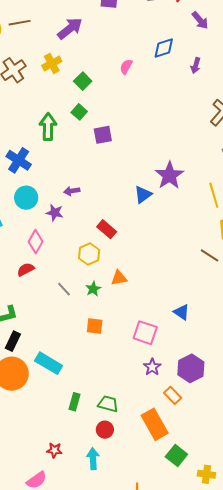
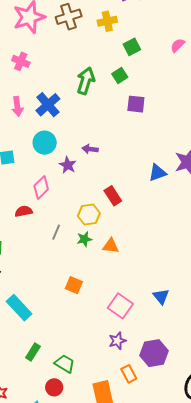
gray line: (64, 289) -> (56, 232), moved, turned 49
green star: (93, 289) -> (84, 239), moved

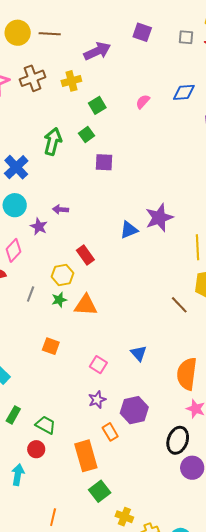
orange triangle: (111, 246) -> (86, 305), size x1.4
pink square: (120, 306) -> (98, 365), size x0.7

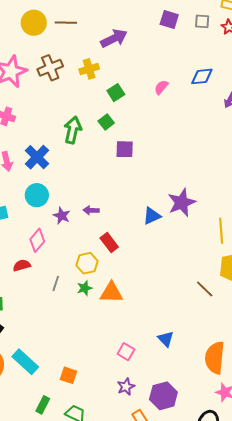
purple square: (142, 32) -> (169, 20), moved
purple arrow: (60, 209) -> (91, 210), moved
orange square: (51, 346) -> (69, 375), moved

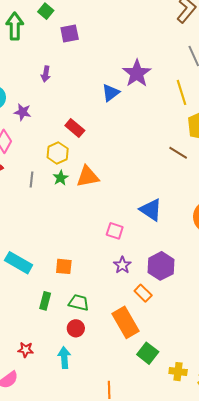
purple arrow: (91, 210) -> (46, 74), moved, turned -70
blue triangle: (166, 339) -> (151, 210), size x1.4

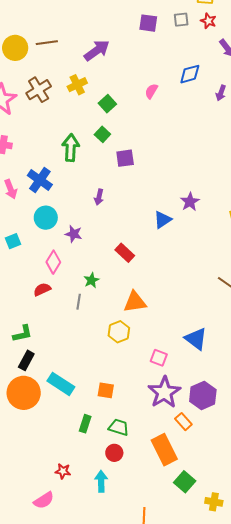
purple star: (137, 73) -> (190, 202), size x0.7
yellow hexagon: (58, 153) -> (119, 332), moved
green star: (61, 178) -> (91, 280), moved
purple star: (122, 265) -> (164, 392), size x1.8

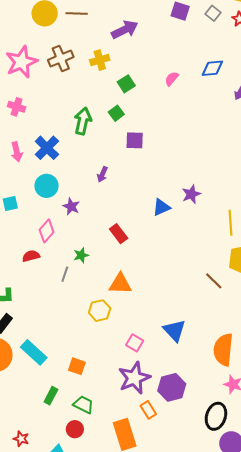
gray square: (181, 20) -> (213, 13), turned 35

